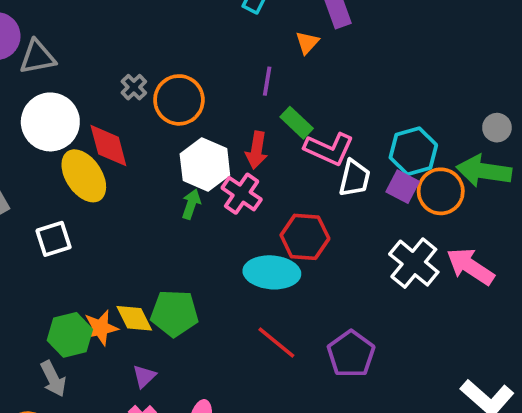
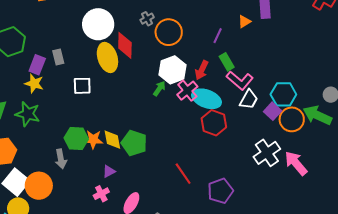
cyan ellipse: (272, 272) -> (206, 99), moved

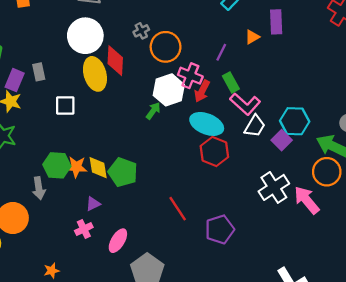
pink cross: (187, 91) -> (190, 76), moved, turned -30
orange circle: (292, 119) -> (327, 172), moved

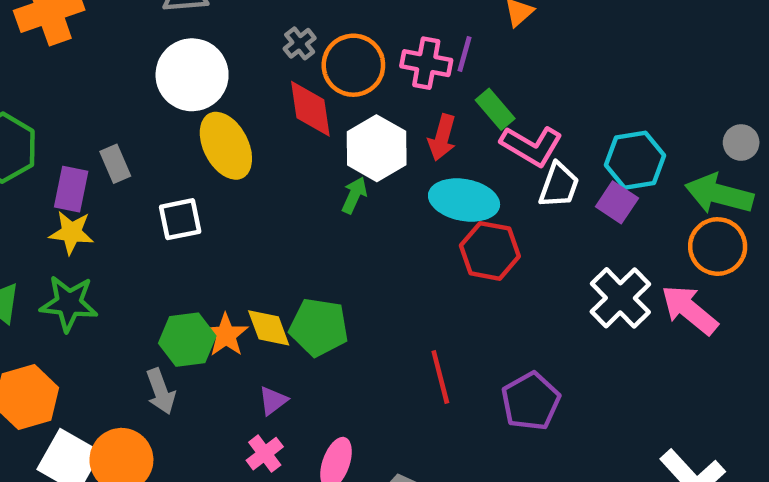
red diamond: (115, 61) -> (310, 109), moved
pink cross: (190, 76) -> (426, 63), moved
orange star: (76, 167) -> (226, 335), turned -30
red line: (178, 209) -> (440, 377), turned 30

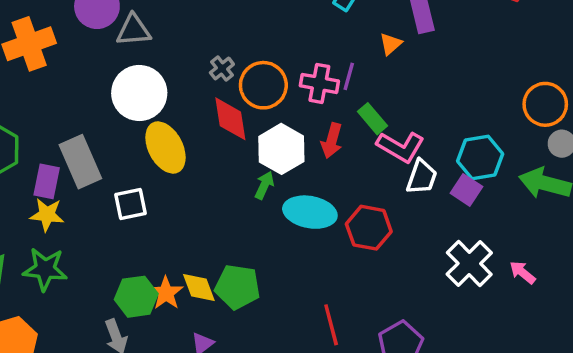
gray rectangle: (115, 164) -> (80, 162), size x1.8
cyan ellipse: (464, 200) -> (310, 212), moved
orange circle: (718, 247) -> (545, 104), moved
pink arrow: (689, 310) -> (522, 272), size x0.6

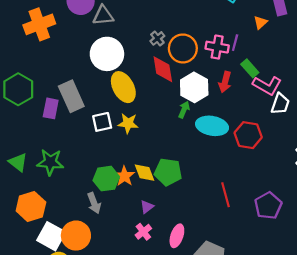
yellow star: (47, 215) -> (128, 123), moved

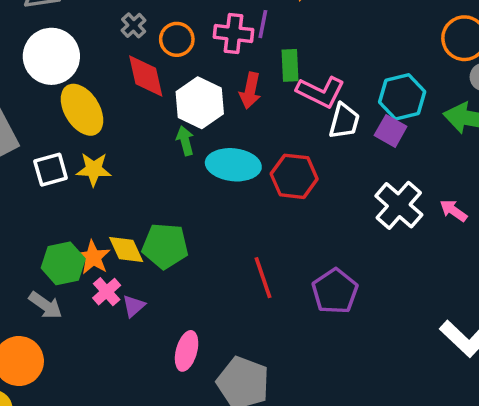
orange circle: (183, 48) -> (177, 39), size x0.7
green rectangle: (250, 68) -> (290, 65), turned 42
green arrow: (184, 110) -> (185, 141), turned -35
gray arrow: (94, 203) -> (45, 305), turned -30
pink cross: (143, 232) -> (107, 292), moved

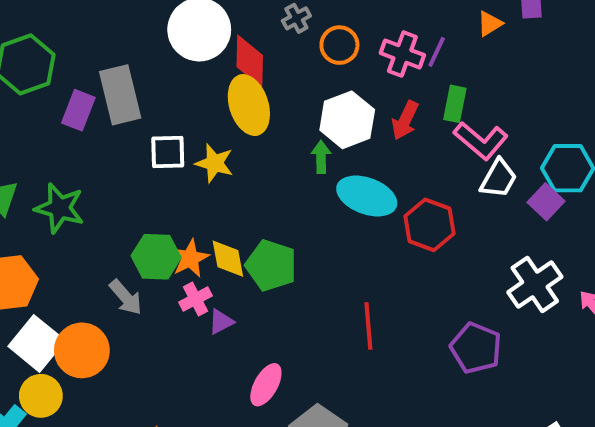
red diamond: (146, 76) -> (250, 61), moved
yellow ellipse: (82, 110) -> (249, 105), moved
purple pentagon: (335, 291) -> (476, 348), moved, turned -30

